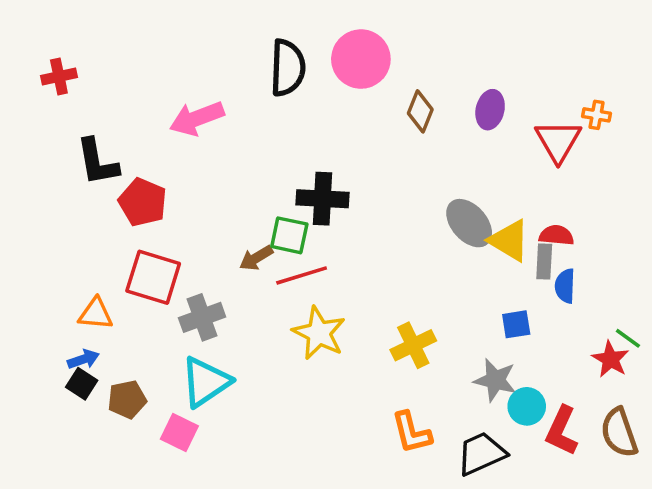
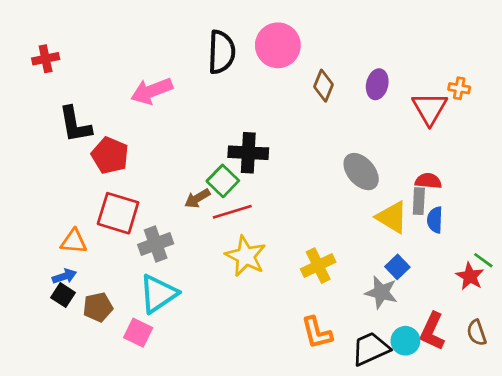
green square: (289, 235) -> (223, 181), turned 32
yellow triangle: (509, 241) -> (392, 217), moved
blue square: (516, 324) -> (397, 267), moved, turned -35
cyan circle: (527, 406) -> (405, 341), moved
brown semicircle: (619, 433) -> (477, 333), size x0.7

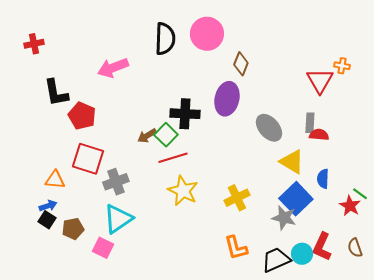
purple ellipse: (377, 84) -> (227, 99), moved, size x1.5
brown arrow: (197, 198) -> (147, 136), moved
gray rectangle: (419, 201) -> (310, 123), moved
blue semicircle: (435, 220) -> (323, 179), moved
blue square: (397, 267) -> (296, 199), size x1.8

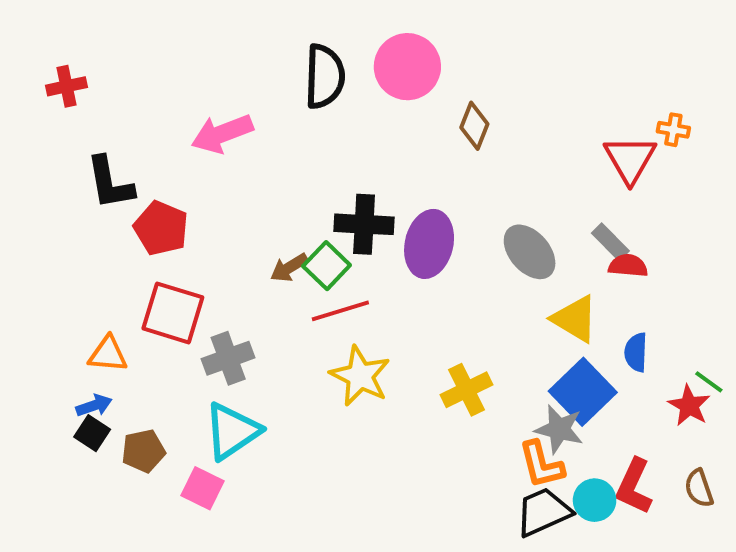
purple ellipse: (227, 99) -> (429, 244), moved
gray rectangle: (310, 123) -> (610, 242), turned -48
orange L-shape: (236, 248) -> (541, 465), moved

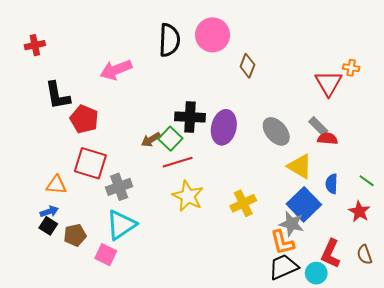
green line: (709, 382) -> (367, 181), moved
cyan circle: (595, 500) -> (316, 273), moved

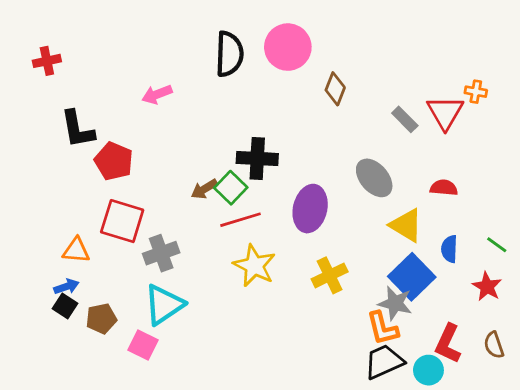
pink arrow: (116, 70) -> (157, 94), size x0.7
gray rectangle: (318, 126) -> (405, 119), moved
purple ellipse: (224, 127) -> (310, 209), moved

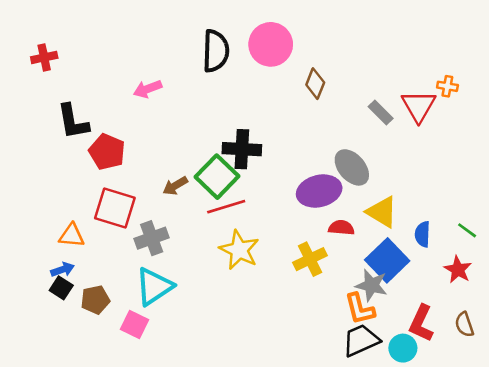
green square: (231, 188) -> (217, 177), size x1.4
red semicircle: (444, 188) -> (341, 228), moved
brown arrow: (204, 189) -> (175, 186), moved
purple ellipse: (310, 209) -> (319, 191), moved, turned 63

